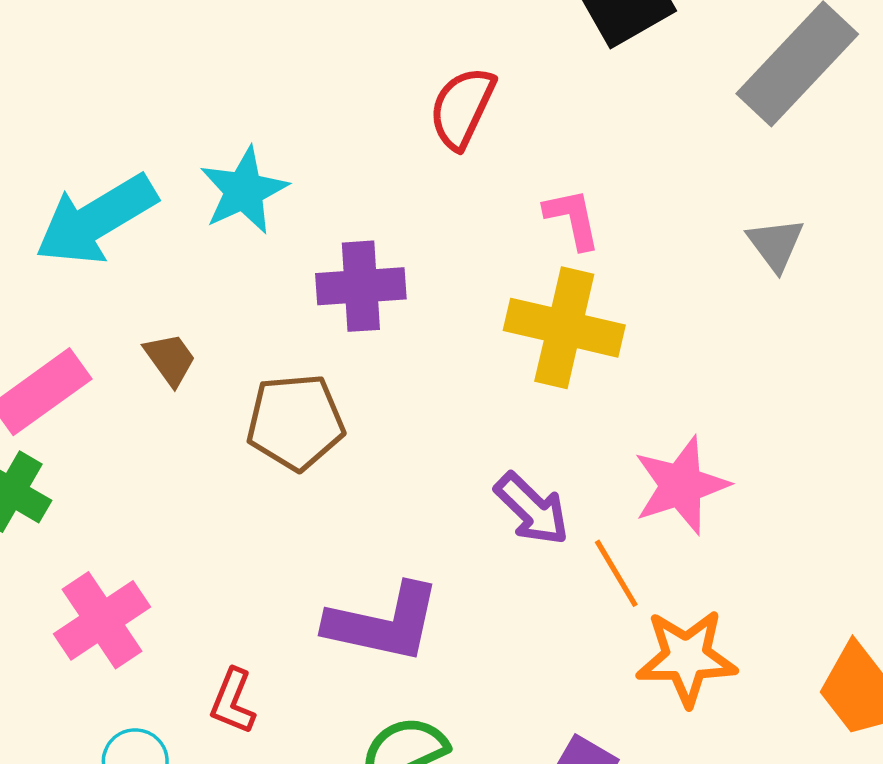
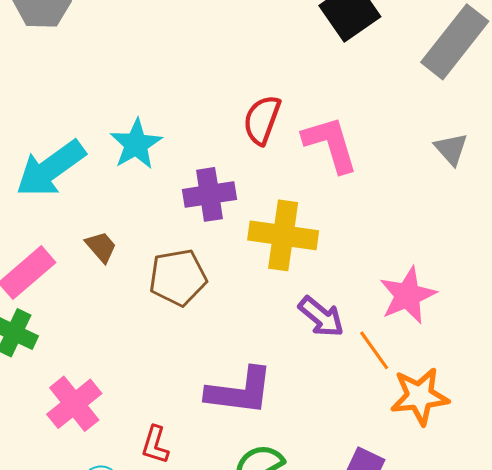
red semicircle: (462, 108) -> (262, 120), moved
pink L-shape: (572, 219) -> (330, 144), size x1.6
yellow cross: (564, 328) -> (283, 235), moved

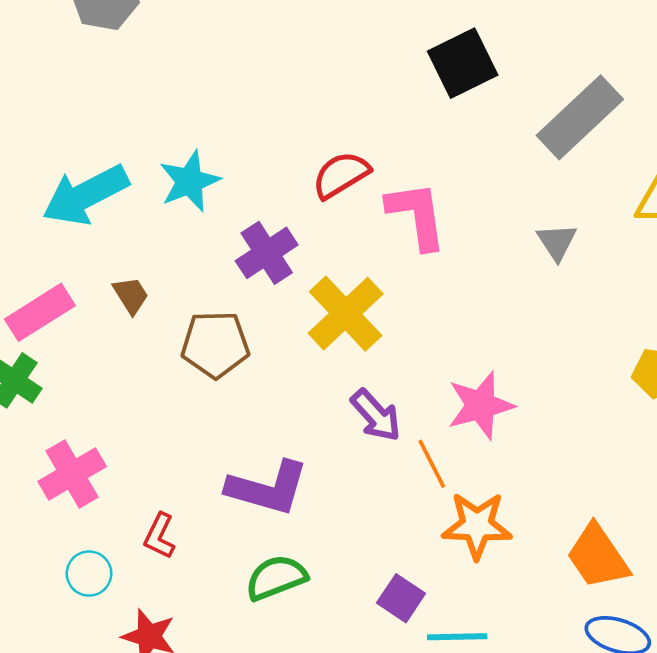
red semicircle: (262, 120) -> (341, 175), turned 30
purple cross: (210, 194) -> (267, 253), turned -33
yellow cross: (283, 235) -> (346, 314), turned 30

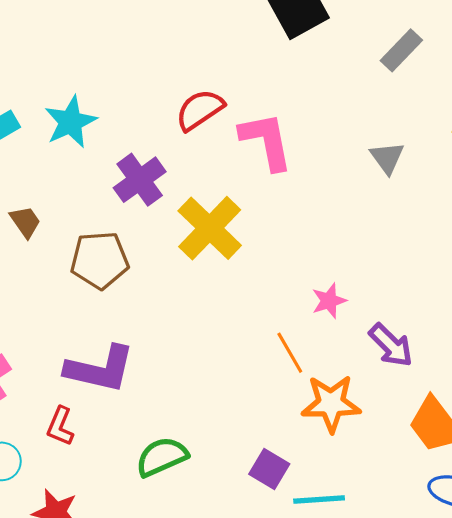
gray rectangle: (580, 117) -> (401, 50), size x0.6
pink star: (481, 405) -> (329, 301), size x0.6
purple arrow: (376, 415) -> (391, 345), moved
purple L-shape: (268, 488) -> (100, 369), moved

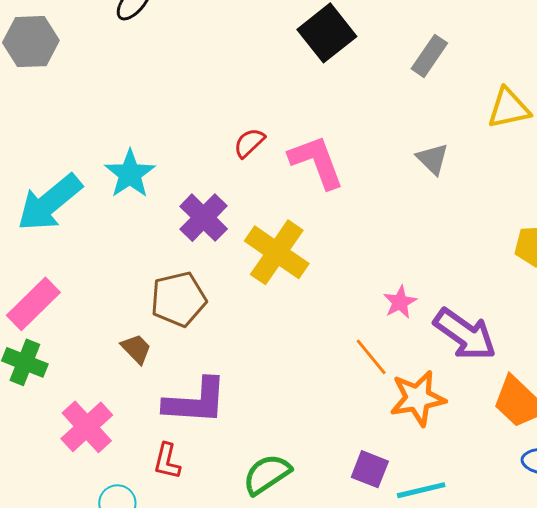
red semicircle: (200, 110) -> (249, 143), size x0.7
brown trapezoid: (25, 222) -> (136, 349), moved
purple arrow: (391, 345) -> (465, 334), size x1.4

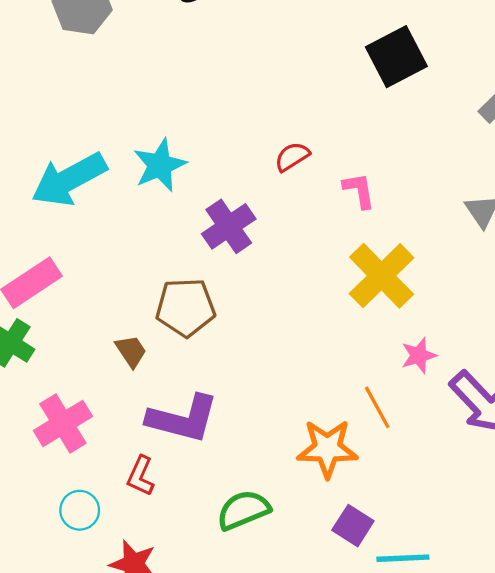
pink L-shape: (316, 162) -> (359, 190), size x0.6
yellow cross: (277, 252) -> (382, 276), moved
orange star: (418, 398) -> (327, 449), moved

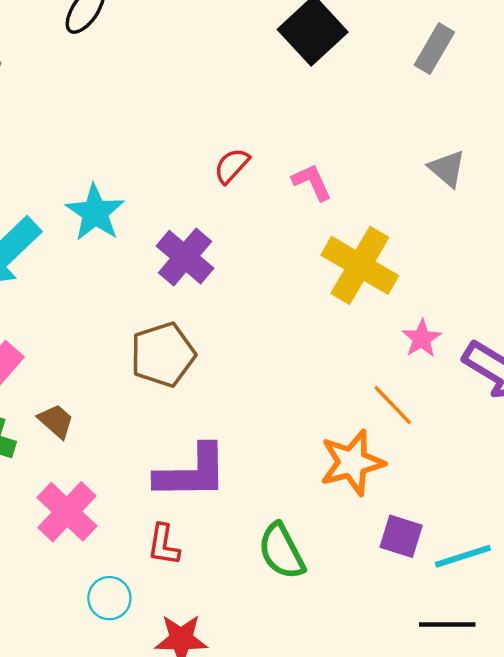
brown trapezoid: (131, 351) -> (56, 421), moved
green semicircle: (243, 510) -> (281, 551), turned -80

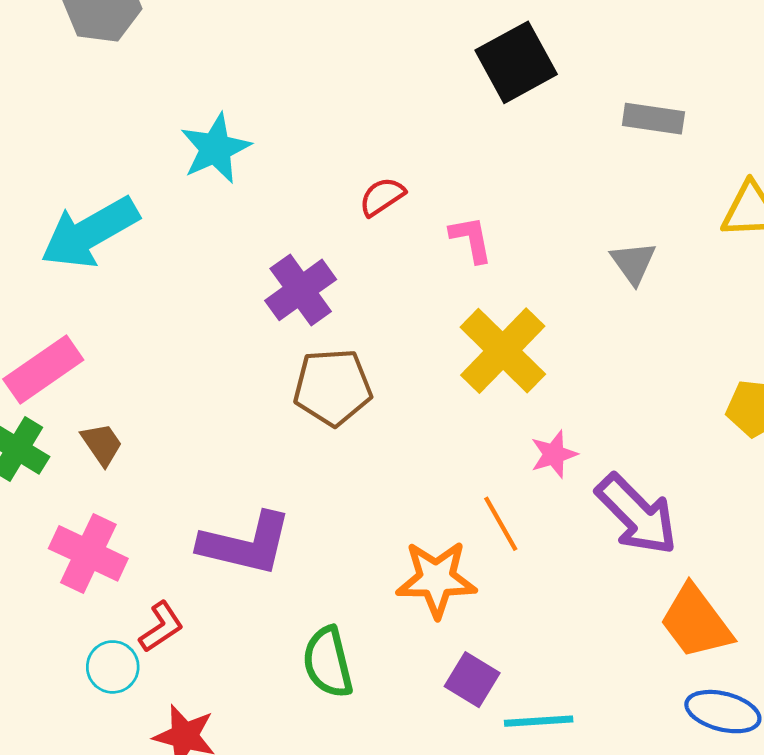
gray rectangle: (434, 49) -> (653, 119), turned 54
cyan star: (95, 213) -> (215, 148), moved
brown pentagon: (163, 355) -> (333, 387), moved
pink cross: (67, 512) -> (88, 553), turned -32
red L-shape: (164, 545) -> (161, 627), moved, turned -147

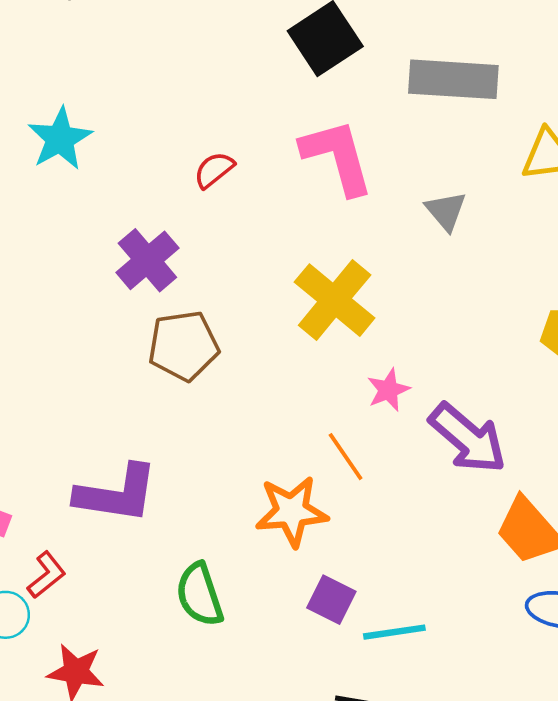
gray rectangle: (653, 119) -> (453, 79), size x1.6
pink L-shape: (471, 239) -> (337, 157), moved, size x1.8

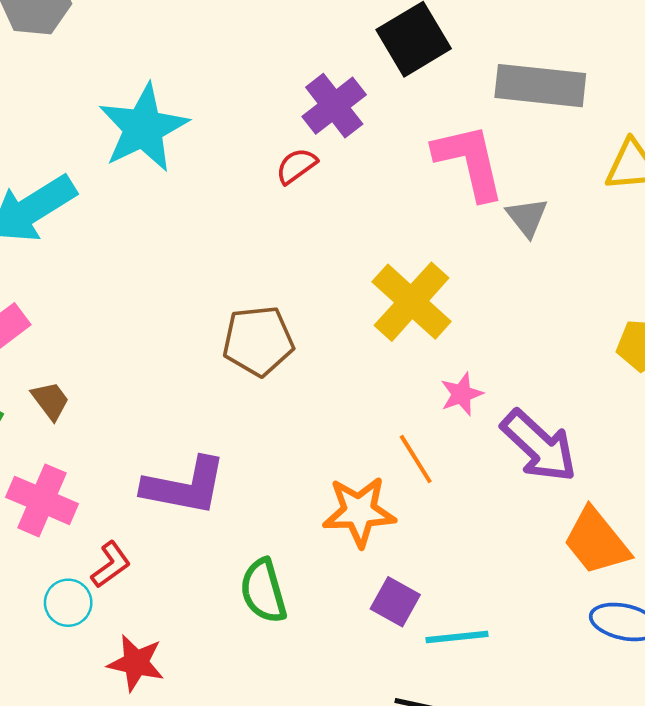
cyan star: (60, 139) -> (143, 128), size x1.4
pink L-shape: (337, 157) -> (469, 162), moved
purple cross: (147, 260) -> (334, 106), moved

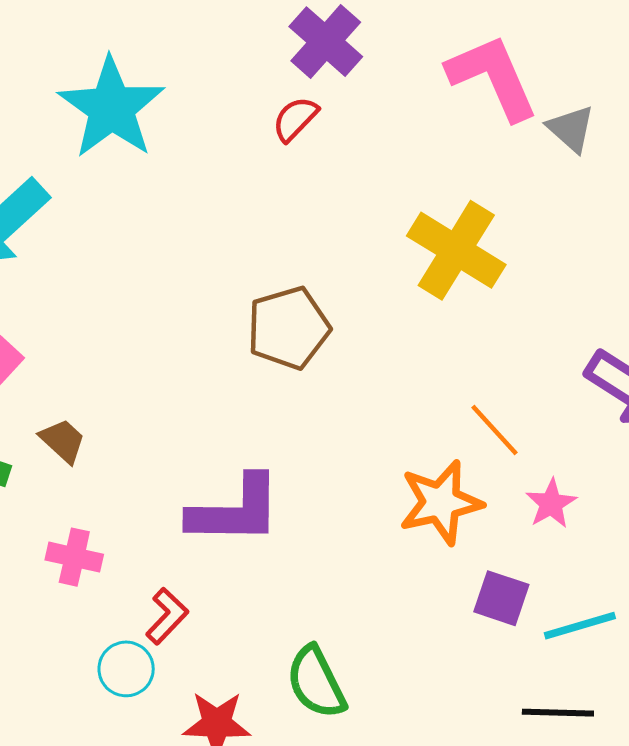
pink star: (462, 394) -> (551, 504), moved
pink cross: (42, 500) -> (74, 557), size x0.7
green semicircle: (263, 591) -> (316, 682), moved

